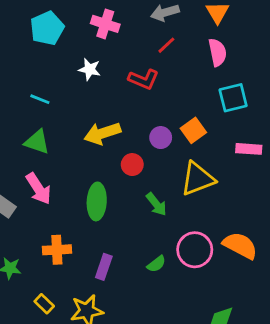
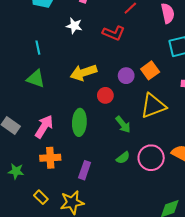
cyan line: (40, 99) -> (38, 48), turned 56
pink arrow: (38, 189) -> (44, 127), moved, turned -115
green semicircle: (156, 264) -> (123, 158), moved

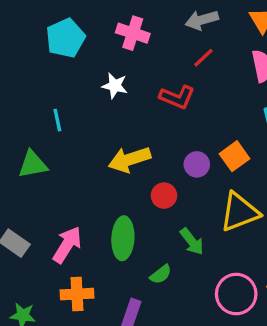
green triangle: (36, 79) -> (33, 164), moved, turned -30
green semicircle: (123, 158) -> (161, 274), moved

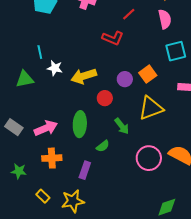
white star: (115, 86) -> (55, 68), moved
pink arrow: (67, 245) -> (46, 128), turned 35

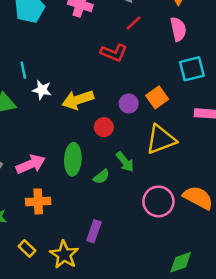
green semicircle: (103, 146) -> (101, 177), moved
purple rectangle: (85, 170) -> (94, 231), moved
yellow star: (73, 201) -> (64, 255), turned -30

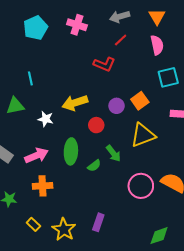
white star: (42, 90) -> (46, 119), moved
purple rectangle: (94, 231) -> (98, 222), moved

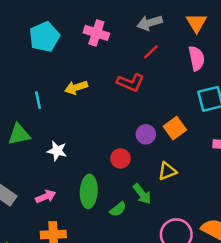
yellow arrow: (75, 103) -> (76, 87), moved, size x0.7
yellow triangle: (143, 135) -> (167, 171), moved, size x0.6
pink arrow: (36, 155) -> (46, 196), size x0.7

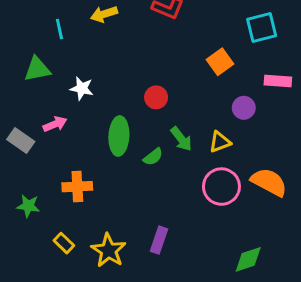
purple circle: (146, 134) -> (244, 108), moved
yellow triangle: (167, 171) -> (220, 142), moved
pink arrow: (46, 196) -> (55, 124), moved

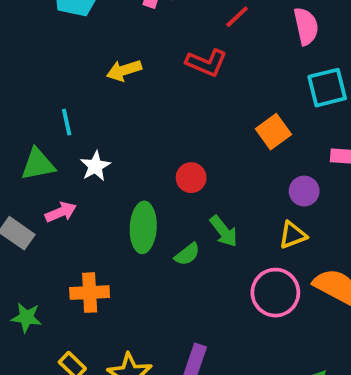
cyan line: (59, 29) -> (67, 122), moved
green triangle: (37, 69) -> (38, 164), moved
white star: (82, 88) -> (95, 166), turned 30
yellow triangle: (220, 142) -> (293, 235), moved

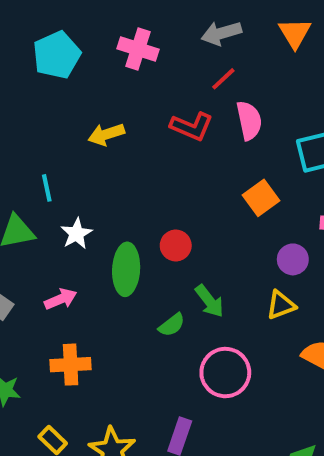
pink semicircle: (306, 26) -> (249, 120), moved
pink arrow: (61, 212) -> (61, 299), moved
green ellipse: (143, 227) -> (126, 269), moved
pink circle: (275, 293) -> (225, 373), moved

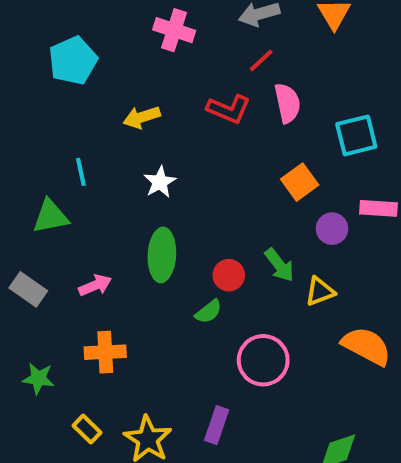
cyan pentagon: (57, 55) -> (73, 61), moved
white star: (76, 234) -> (160, 182), moved
red circle: (176, 246) -> (229, 275), moved
purple circle: (293, 259) -> (332, 229), moved
green arrow: (209, 301) -> (279, 265), moved

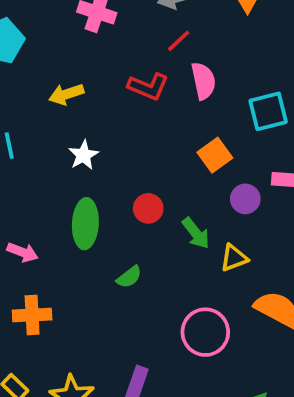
red circle: (229, 275) -> (148, 208), moved
pink arrow: (95, 285) -> (23, 252), turned 44
pink circle: (263, 360) -> (205, 332), moved

